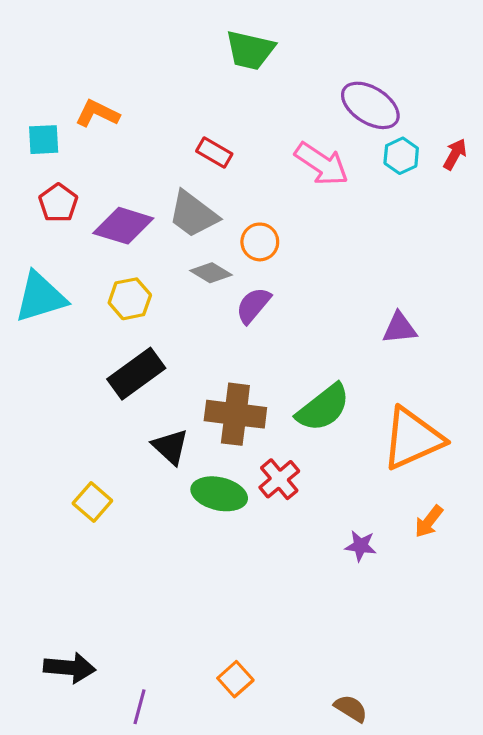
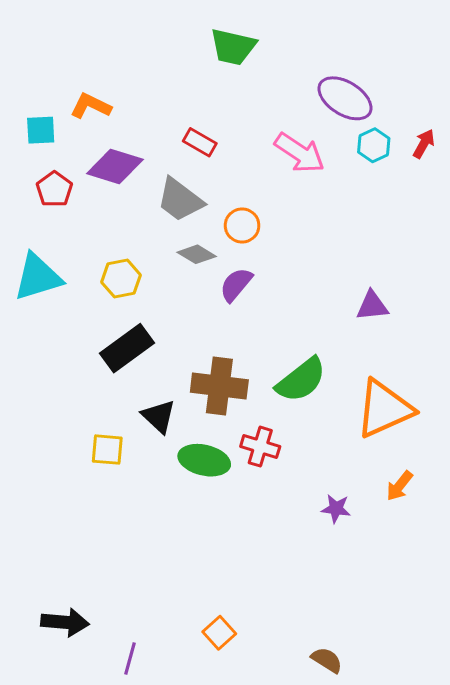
purple diamond: (123, 226) -> (115, 166), moved
red cross: (279, 479) -> (260, 447), turned -33
yellow square: (92, 502) -> (107, 450), moved, turned -36

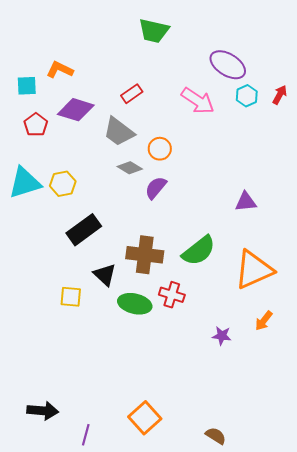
red rectangle: (200, 142) -> (132, 94), turned -65
yellow hexagon: (121, 279) -> (63, 184), moved
orange square: (219, 633) -> (145, 418), size x1.5

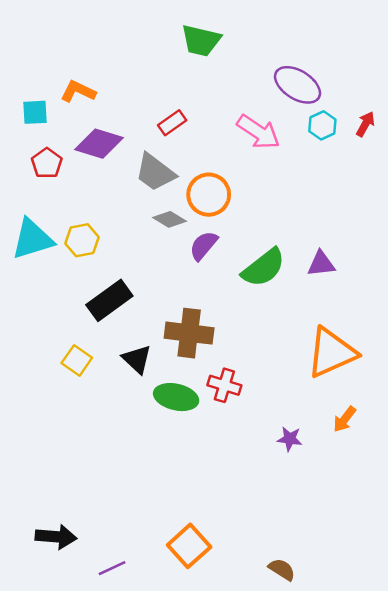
orange circle: (160, 149) -> (209, 195), size x1.4
green semicircle: (199, 251) -> (264, 268), moved
yellow square: (71, 297) -> (77, 360), moved, turned 30
purple line: (86, 435) -> (112, 568), turned 50

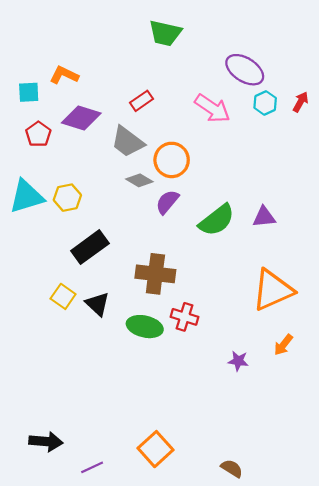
black triangle: (137, 359) -> (97, 304), moved

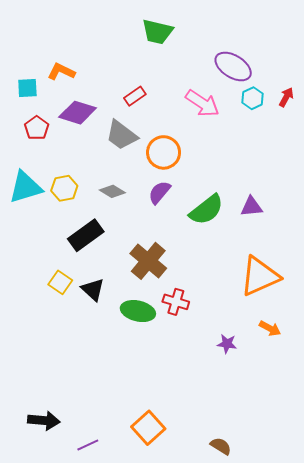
gray diamond: (139, 180) -> (112, 191), moved
brown cross: (155, 274) -> (148, 261), turned 33
orange arrow: (283, 345) -> (270, 328), turned -100

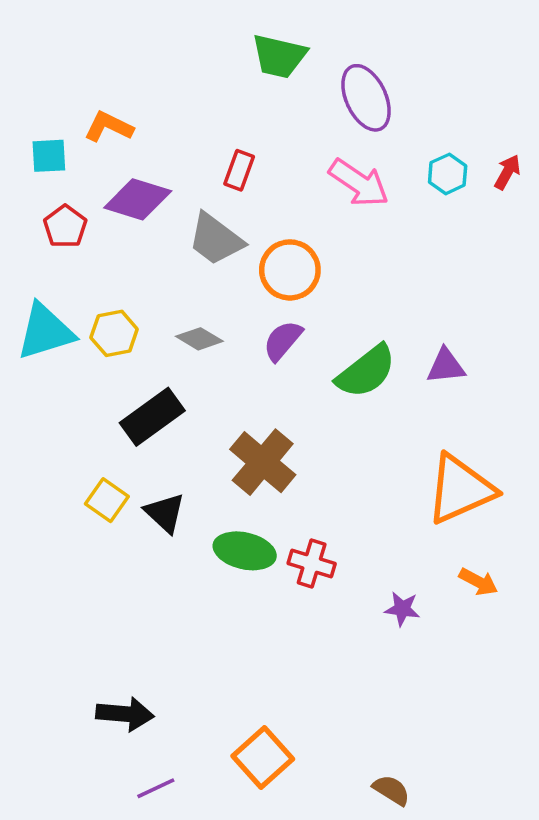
purple ellipse: (233, 67) -> (366, 98), moved, turned 33
red rectangle: (135, 96) -> (239, 170), turned -35
red cross: (176, 302) -> (312, 564), moved
black arrow: (44, 420) -> (125, 714), moved

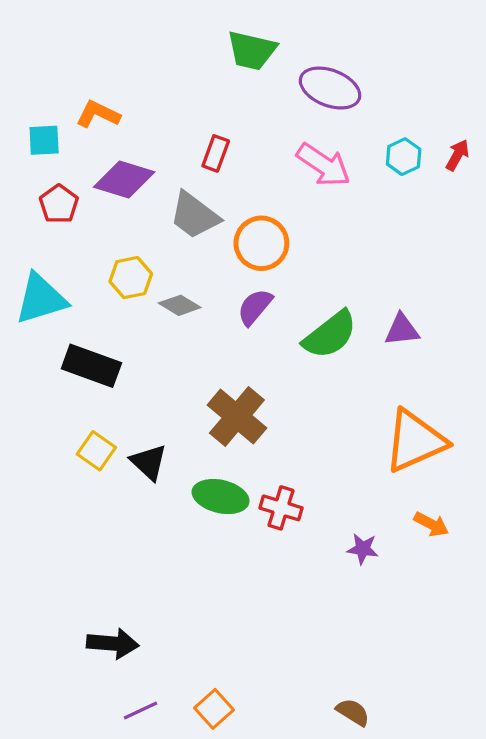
purple ellipse: (366, 98) -> (330, 88), turned -44
yellow hexagon: (114, 333) -> (131, 278), moved
black rectangle: (152, 417) -> (91, 366), moved, turned 56
orange square: (263, 757) -> (214, 709), moved, size x0.7

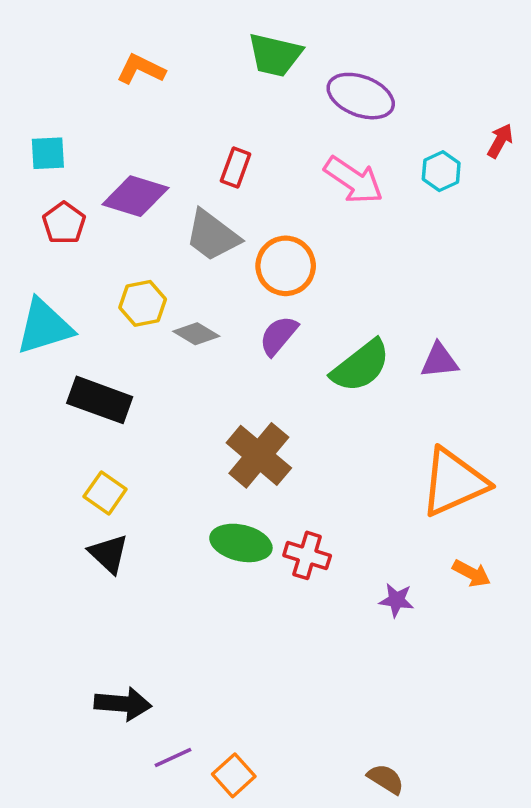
orange L-shape: (98, 114) -> (141, 69), moved
red arrow: (457, 155) -> (500, 141), moved
black triangle: (149, 462) -> (109, 554), moved
purple line: (140, 711) -> (173, 757), moved

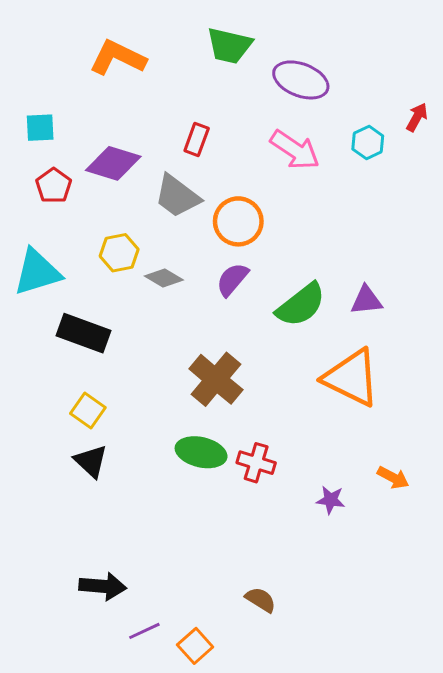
orange L-shape: (141, 69) -> (118, 58), size x1.4
orange triangle: (454, 482) -> (351, 378), moved, turned 50
brown semicircle: (386, 779) -> (261, 600), moved

